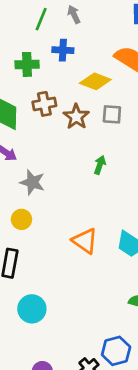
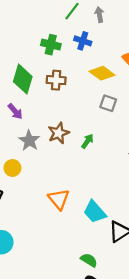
brown star: (76, 117) -> (59, 133), moved

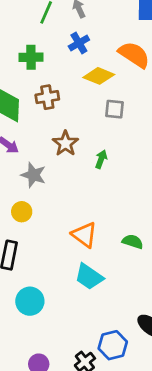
blue cross: (83, 41) -> (79, 43), moved, turned -35
brown star: (59, 133) -> (65, 143), moved
cyan trapezoid: (95, 212) -> (89, 277), moved
green semicircle: (89, 260) -> (133, 242), moved

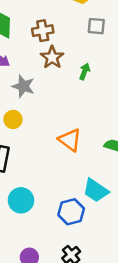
brown cross: (47, 97) -> (43, 31), moved
cyan trapezoid: (89, 277) -> (96, 190), moved
blue hexagon: (113, 345) -> (71, 212), moved

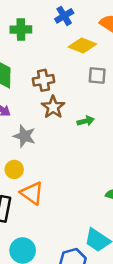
green arrow: (85, 71) -> (86, 121), turned 56
orange triangle: (70, 140) -> (32, 193), moved

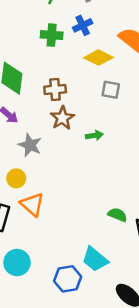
green cross: (21, 29) -> (52, 35), moved

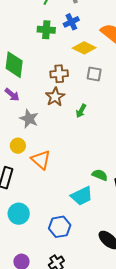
brown cross: (55, 90) -> (59, 74), moved
green arrow: (94, 135) -> (81, 111), turned 128
orange triangle: (32, 204) -> (41, 160), moved
cyan trapezoid: (95, 259) -> (82, 196), moved, turned -65

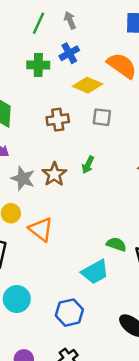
brown star: (55, 97) -> (54, 174), moved

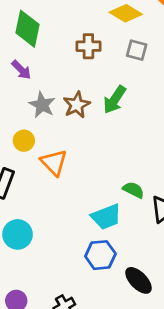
green arrow: (88, 165) -> (115, 100), size x1.5
blue hexagon: (69, 313) -> (100, 255), moved

